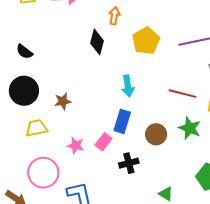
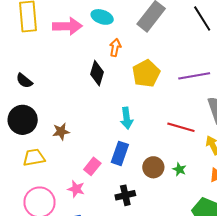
green star: (190, 128) -> (179, 169), moved, size x0.6
pink rectangle: (103, 142) -> (92, 166), moved
pink star: (76, 146) -> (76, 189), moved

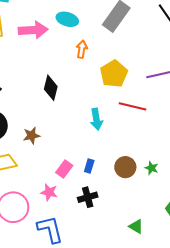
black diamond: (97, 73) -> (51, 88), moved
red line: (181, 127) -> (132, 106), moved
blue rectangle: (120, 153) -> (89, 166), moved, size x0.6
black cross: (125, 195) -> (88, 197), moved

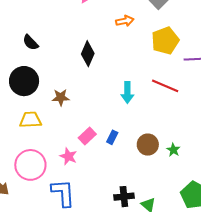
orange arrow: (82, 49) -> (125, 21), turned 60
yellow pentagon: (114, 74) -> (165, 41), moved
black cross: (88, 197) -> (124, 197), moved

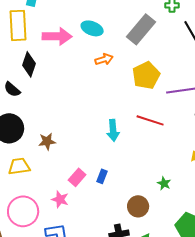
black diamond: (88, 54) -> (29, 64), moved
brown circle: (148, 145) -> (138, 206), moved

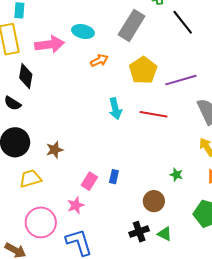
cyan arrow: (113, 130) -> (115, 109), moved
pink star: (60, 199) -> (76, 205), turned -30

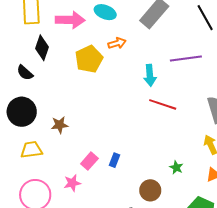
yellow pentagon: (143, 70) -> (89, 59), moved
purple line: (181, 80) -> (186, 59), moved
cyan arrow: (115, 109) -> (150, 75), moved

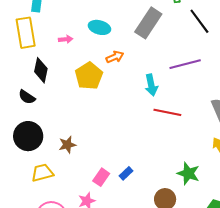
pink arrow: (70, 20) -> (66, 39), size x0.5
blue rectangle: (114, 160) -> (126, 173), turned 32
green star: (176, 168) -> (188, 173), size x1.6

